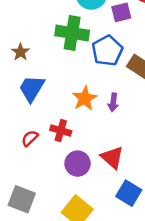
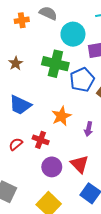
brown star: (20, 52) -> (16, 63), moved
blue trapezoid: (32, 89) -> (20, 105), turned -100
purple arrow: (113, 102) -> (89, 129), moved

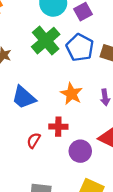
green cross: (55, 64) -> (46, 41), turned -35
blue trapezoid: (20, 105) -> (24, 97), turned 35

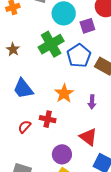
purple circle: (80, 151) -> (62, 154), moved

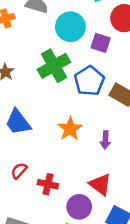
purple square: (87, 26) -> (101, 43), turned 35
red cross: (48, 119) -> (48, 184), moved
purple circle: (62, 154) -> (79, 207), moved

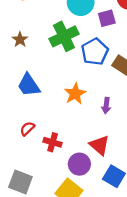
purple square: (101, 43) -> (107, 18), turned -36

